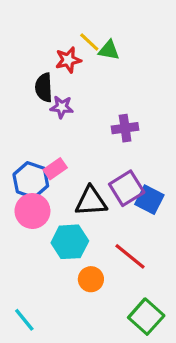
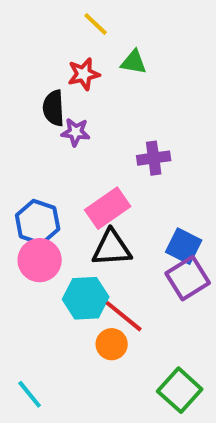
yellow line: (89, 42) -> (96, 24), moved
pink rectangle: (55, 169) -> (108, 208), moved, size x1.5
purple square: (127, 188) -> (188, 278), moved
red line: (130, 256) -> (124, 316), moved

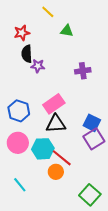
red star: (84, 74) -> (22, 33), moved
purple cross: (154, 158) -> (83, 71), moved
pink circle: (40, 260) -> (18, 143), moved
cyan line: (30, 394) -> (20, 185), moved

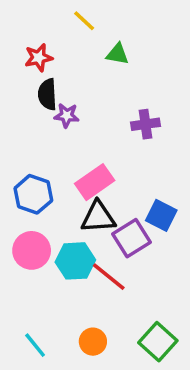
purple square: (94, 139) -> (131, 238), moved
orange circle: (56, 172) -> (93, 342), moved
cyan line: (20, 185) -> (35, 345), moved

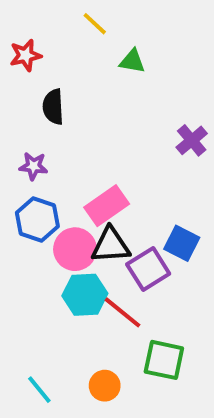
red star: (39, 58) -> (26, 55), moved
purple star: (67, 115) -> (33, 166), moved
purple cross: (146, 124) -> (192, 140), moved, turned -32
pink circle: (32, 250) -> (75, 249), moved
green square: (158, 342) -> (164, 360), moved, turned -30

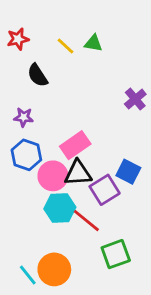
yellow line: (95, 24) -> (65, 46), moved
black semicircle: (53, 107) -> (38, 75), turned -30
green square: (164, 360) -> (116, 254), turned -32
orange circle: (105, 386) -> (54, 269), moved, size x1.5

